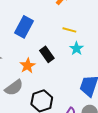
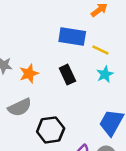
blue rectangle: (24, 27) -> (72, 36), moved, turned 60
orange star: (28, 66) -> (29, 74), moved

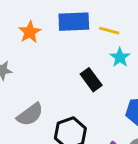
orange star: (29, 74) -> (30, 32), moved
black rectangle: (67, 75) -> (91, 80), moved

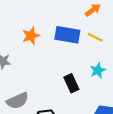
yellow line: (109, 31) -> (95, 37), moved

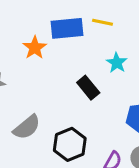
orange star: (31, 36) -> (35, 48), moved

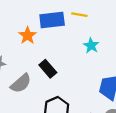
black rectangle: (88, 88) -> (48, 69), moved
gray semicircle: (27, 127) -> (21, 83), moved

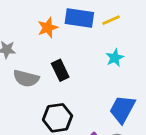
yellow line: (79, 15) -> (111, 20), turned -49
gray semicircle: (21, 83) -> (26, 78), turned 40

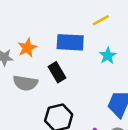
blue rectangle: (79, 18) -> (70, 42), moved
orange star: (48, 28) -> (27, 48), moved

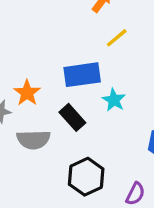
cyan star: (108, 56) -> (114, 100), moved

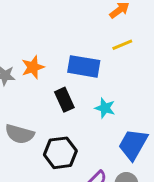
cyan star: (114, 100) -> (105, 108), moved, turned -30
gray semicircle: (33, 140) -> (20, 134), moved

